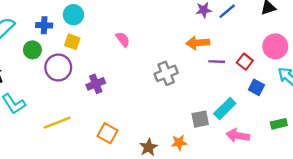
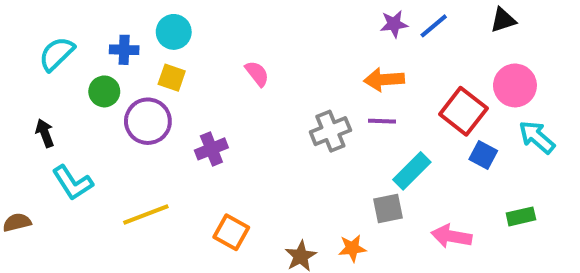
purple line: (217, 62) -> (382, 121), moved
red square: (245, 62) -> (463, 111), size x1.6
cyan rectangle: (225, 109) -> (412, 171), moved

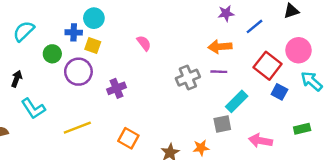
blue line: (434, 26) -> (254, 26), moved
blue cross: (124, 50) -> (74, 32), moved
black arrow: (45, 133) -> (17, 79), turned 42

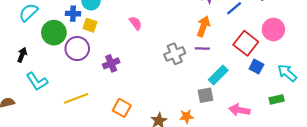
orange arrow: (220, 47) -> (203, 26), turned 114
green circle: (52, 54) -> (54, 33), size x1.5
cyan arrow: (312, 81) -> (287, 73), moved

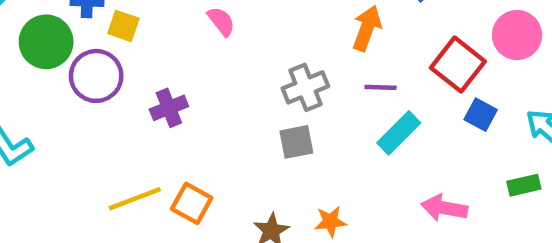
purple line: (202, 49) -> (381, 87), moved
gray square: (206, 95) -> (296, 142), moved
yellow line: (76, 98) -> (135, 199), moved

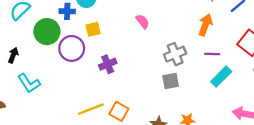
pink semicircle: (221, 21) -> (142, 21), moved
yellow square: (123, 26) -> (93, 29), moved, turned -32

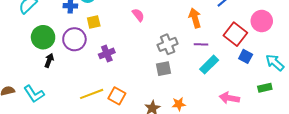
orange arrow: (205, 25) -> (195, 18), turned -36
green circle: (47, 32) -> (43, 37), moved
black arrow: (13, 55) -> (49, 61), moved
cyan L-shape: (29, 83) -> (34, 94), moved

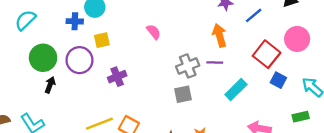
purple line: (201, 44) -> (215, 62), moved

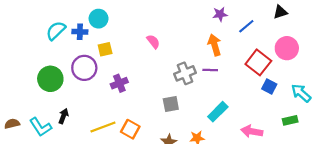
cyan semicircle: (25, 20) -> (56, 31), moved
green circle: (43, 58) -> (50, 79), moved
black arrow: (50, 85) -> (63, 116), moved
cyan rectangle: (236, 90) -> (218, 112), moved
gray square: (183, 94) -> (171, 104), moved

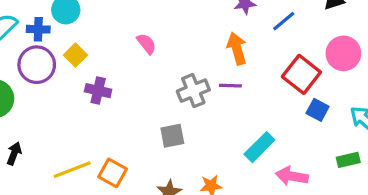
yellow square: (105, 49) -> (75, 55), turned -32
purple circle: (84, 68) -> (37, 65), moved
purple cross: (119, 83) -> (98, 91), moved, turned 35
cyan rectangle: (218, 112) -> (259, 147), moved

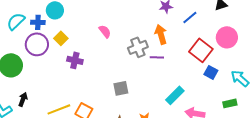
gray cross: (193, 91) -> (138, 47), moved

